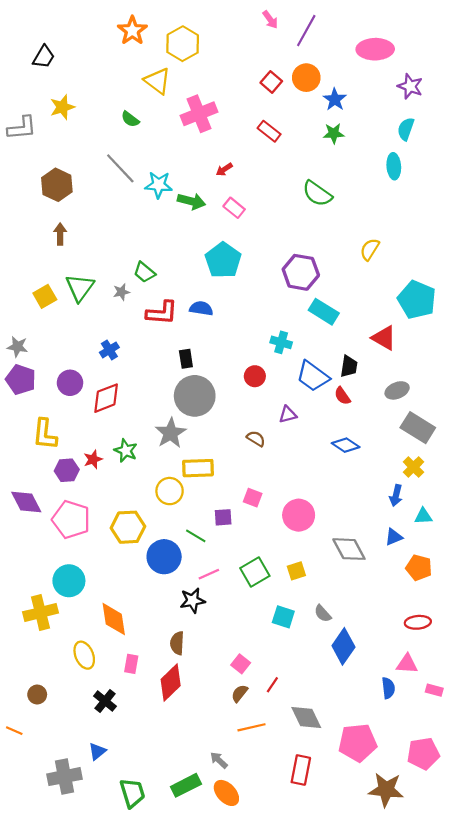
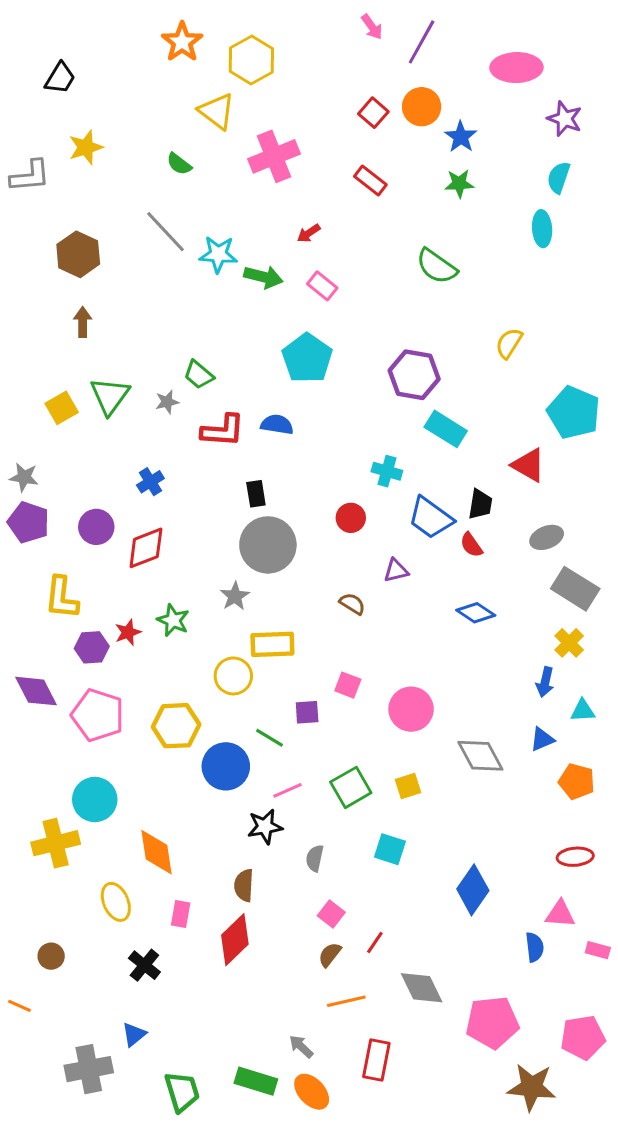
gray star: (171, 433) -> (235, 596), size x0.7
gray semicircle: (323, 614) -> (315, 858), moved, turned 54
red rectangle: (301, 770) -> (376, 1060), moved
green rectangle: (186, 785) -> (256, 1081), turned 44

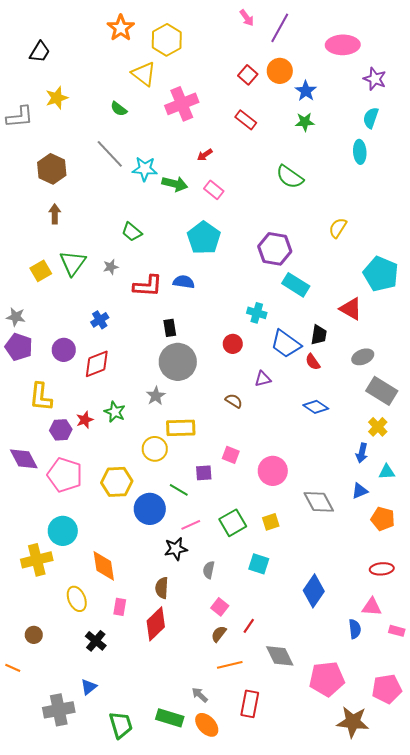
green trapezoid: (199, 375) -> (132, 232), moved

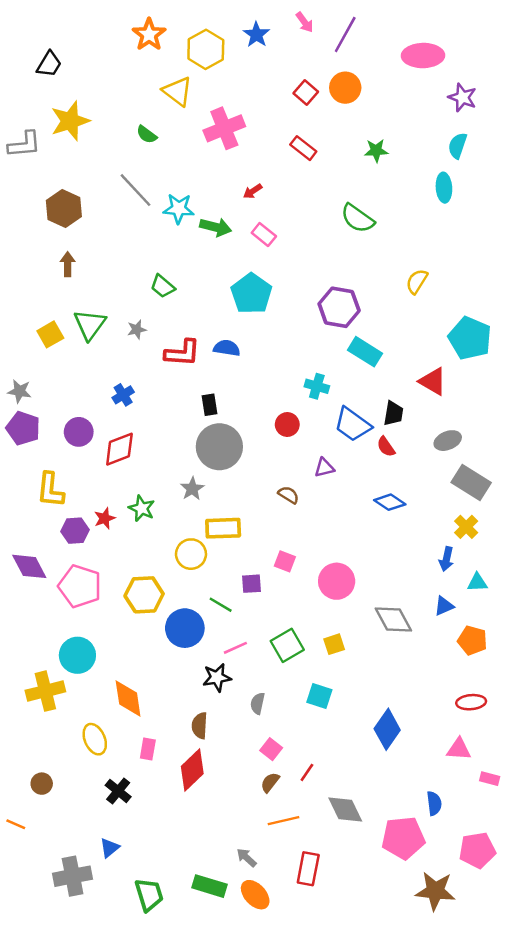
blue star: (306, 91) -> (256, 35), moved
yellow star: (57, 98) -> (70, 121), size x1.4
blue semicircle: (355, 629) -> (434, 803), moved

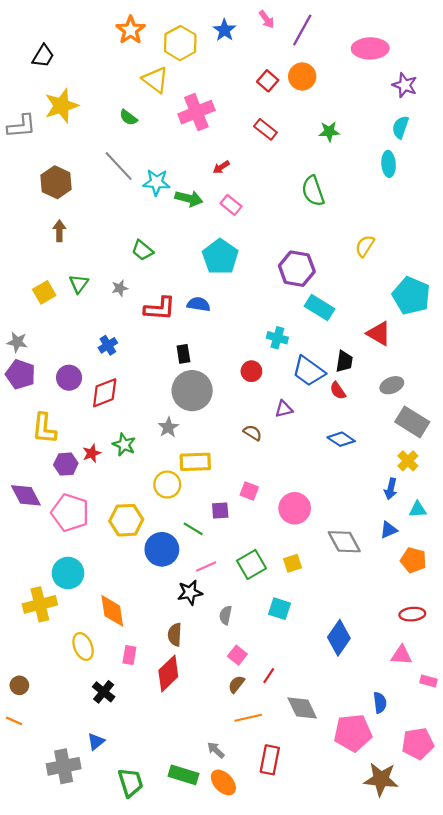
green semicircle: (358, 218) -> (313, 191), turned 36
green triangle: (90, 325) -> (79, 284), size x0.7
brown circle: (42, 784) -> (19, 685), moved

